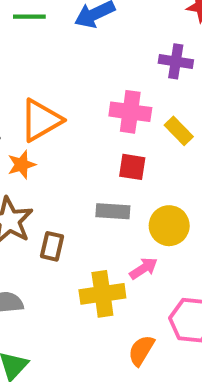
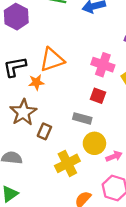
yellow circle: (169, 226) -> (94, 143), moved
pink arrow: (144, 268) -> (114, 156), moved
yellow cross: (102, 294) -> (67, 163), turned -30

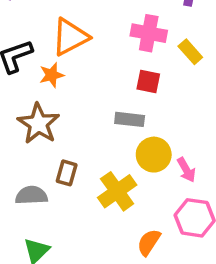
brown rectangle: (44, 131) -> (67, 173), moved
pink arrow: (114, 156) -> (186, 170), turned 91

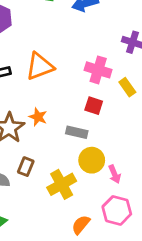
orange star: (52, 75) -> (38, 117), moved, turned 30

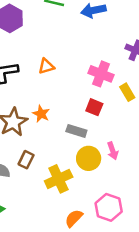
orange triangle: (40, 66) -> (46, 66), size x0.6
pink arrow: (115, 174) -> (113, 151), moved

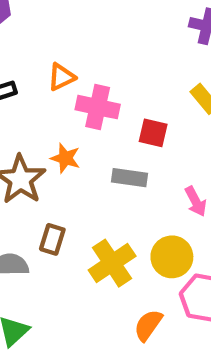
pink cross: (101, 74) -> (98, 107), moved
yellow circle: (89, 158) -> (172, 257), moved

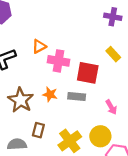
red square: (153, 133) -> (88, 73), size x1.5
orange star: (65, 158) -> (50, 94), moved

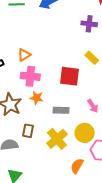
pink cross: (59, 61) -> (30, 76), moved
gray rectangle: (77, 97) -> (61, 110), moved

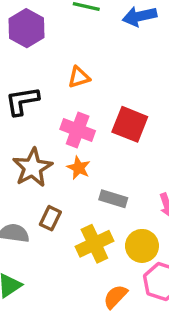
orange triangle: (24, 55) -> (79, 77), moved
red square: (70, 76) -> (130, 124), moved

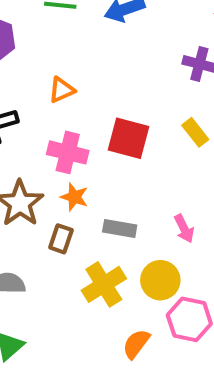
brown rectangle: (50, 218) -> (61, 239), moved

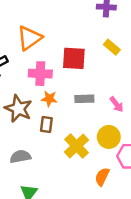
orange triangle: (62, 90) -> (29, 38), size x1.6
gray rectangle: (120, 229) -> (84, 99), moved

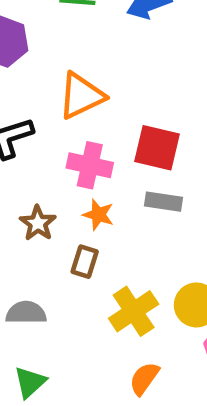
gray rectangle: (84, 99) -> (163, 202), moved
brown star: (18, 109) -> (38, 223), size x0.7
orange semicircle: (102, 177) -> (144, 379), moved

